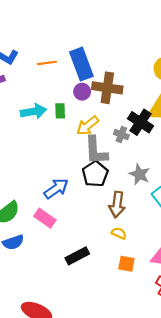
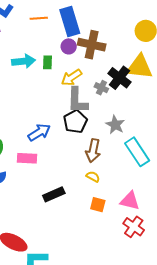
pink rectangle: (45, 218) -> (27, 158), turned -36

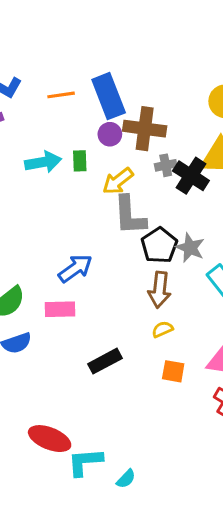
gray cross: (101, 88) -> (166, 165), moved, turned -32
black pentagon: (75, 122) -> (159, 245), moved
yellow semicircle: (93, 177) -> (162, 329), turned -48

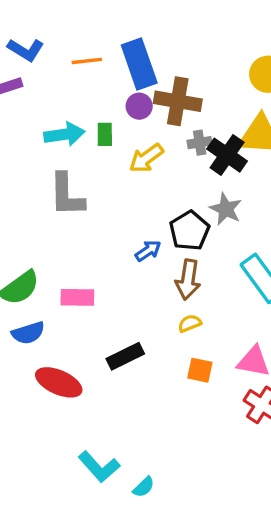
gray L-shape: (130, 215) -> (67, 195), moved
gray star: (190, 248) -> (226, 209), moved
blue arrow: (75, 268) -> (148, 251), moved, size x0.7
red ellipse: (50, 439) -> (59, 382), moved
cyan L-shape: (85, 462) -> (99, 467), turned -129

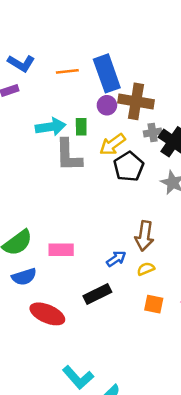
gray L-shape: (67, 195) -> (68, 155), moved
black pentagon: (189, 231) -> (129, 167), moved
blue arrow: (148, 251) -> (116, 259), moved

